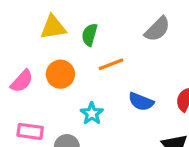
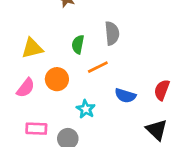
yellow triangle: (53, 27) -> (32, 48), moved
gray semicircle: (157, 29) -> (112, 33), moved, turned -45

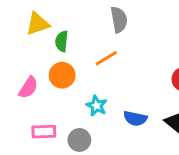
green semicircle: (78, 44) -> (62, 41), moved
yellow triangle: (32, 48) -> (38, 24), moved
blue semicircle: (125, 96) -> (135, 118), moved

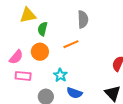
blue semicircle: (135, 118) -> (74, 93), moved
pink rectangle: (44, 132) -> (23, 76), moved

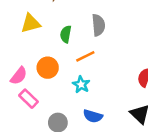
green semicircle: (42, 29) -> (66, 34), moved
cyan star: (60, 75) -> (81, 84), moved
pink rectangle: (23, 76) -> (28, 99), turned 42

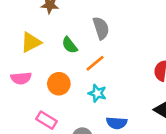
green semicircle: (66, 34) -> (70, 45), turned -35
pink semicircle: (19, 76) -> (21, 78), moved, turned 60

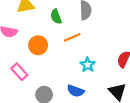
cyan star: (97, 93) -> (88, 65), moved

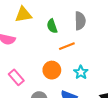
orange circle: (38, 45) -> (52, 70), moved

